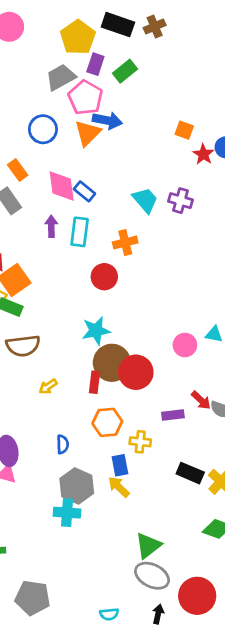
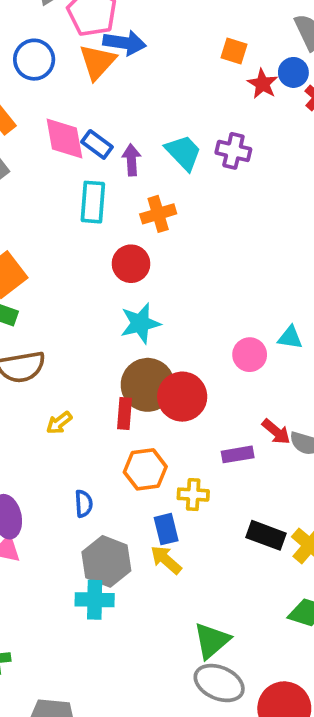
purple arrow: (51, 226) -> (132, 160), moved
cyan star: (96, 331) -> (140, 323), moved

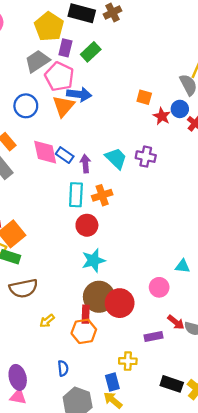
cyan rectangle: (93, 202) -> (76, 195), moved
pink circle: (250, 355) -> (159, 287), moved
orange hexagon: (145, 469) -> (84, 331), moved

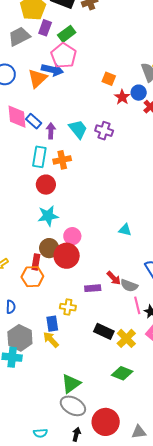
pink pentagon: (59, 77) -> (64, 56), moved
pink circle: (159, 287) -> (72, 236), moved
brown circle: (99, 297) -> (49, 248), size x0.7

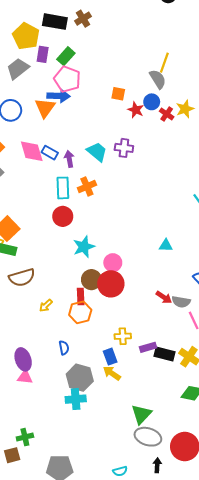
red circle: (46, 185) -> (63, 216), moved
purple rectangle: (93, 288) -> (148, 347), moved

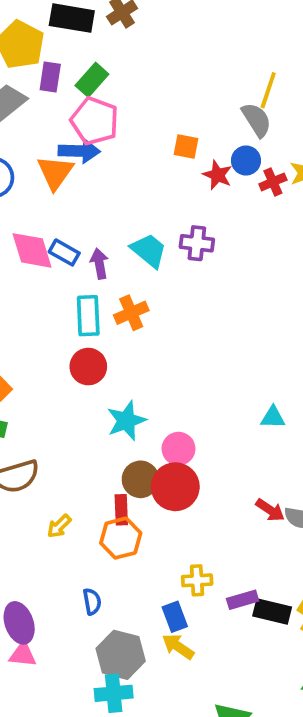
red cross: (167, 114) -> (273, 182), turned 32

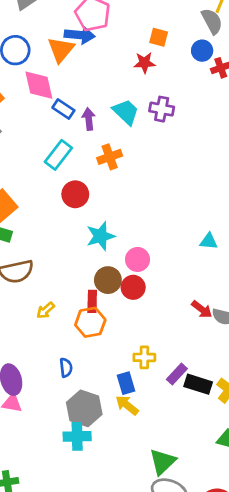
red star: (217, 175) -> (144, 63), moved, turned -30
pink diamond: (32, 250) -> (39, 85), moved
cyan rectangle: (88, 316) -> (58, 155), moved, turned 36
red circle: (175, 487) -> (133, 287), size x0.7
purple rectangle: (243, 600) -> (177, 374), turned -35

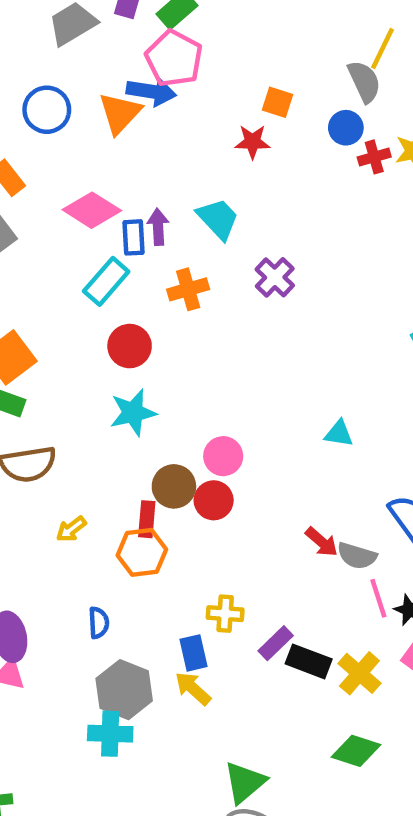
pink diamond: (39, 85) -> (92, 210), moved, turned -48
blue rectangle: (63, 109) -> (133, 237), moved, turned 50
purple cross: (162, 109) -> (275, 277), moved, turned 30
cyan star: (101, 236) -> (133, 413), moved

